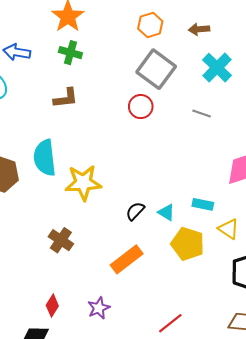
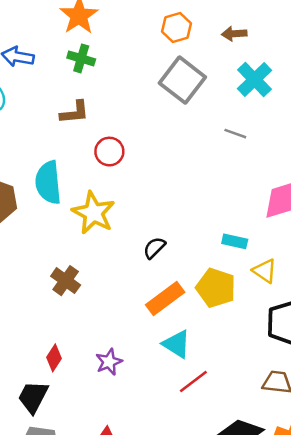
red circle: (141, 107) -> (109, 152), moved
yellow star: (83, 183) -> (93, 213), turned 30
cyan triangle: (166, 212) -> (177, 344), moved, size x1.4
orange rectangle: (127, 259) -> (165, 299), moved

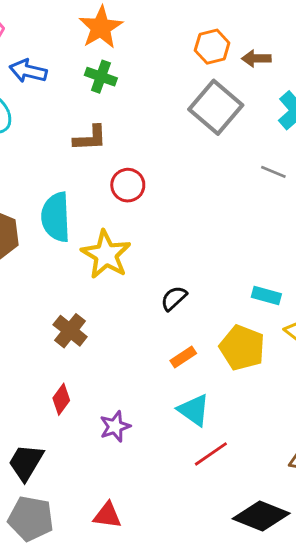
brown arrow: (234, 34) -> (256, 58), moved
orange rectangle: (165, 299) -> (183, 357), size x0.6
red diamond: (54, 358) -> (61, 399), moved

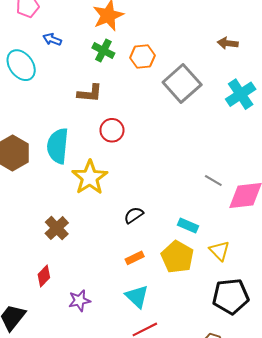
orange hexagon: (212, 47) -> (142, 57), moved
brown arrow: (256, 58) -> (228, 43), moved
blue arrow: (28, 71) -> (52, 39), size x0.7
gray line: (273, 172) -> (213, 181), moved
cyan rectangle: (266, 295) -> (188, 225), moved

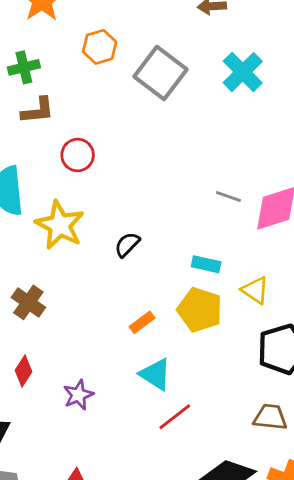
green cross: (103, 51) -> (24, 67), moved, turned -30
black semicircle: (134, 215) -> (127, 245), moved

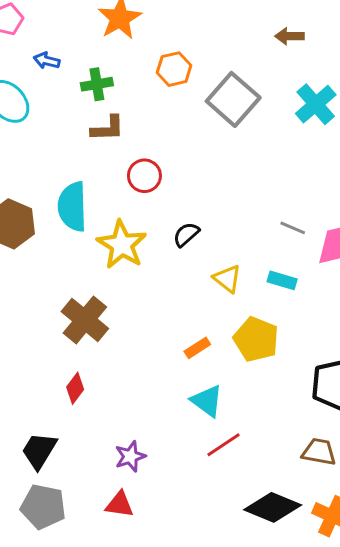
black semicircle: (127, 245) -> (186, 234), moved
cyan rectangle: (206, 264) -> (282, 280), moved
yellow triangle: (255, 290) -> (227, 279), moved
brown cross: (28, 302) -> (85, 320), size x1.4
purple star: (78, 395) -> (130, 456), moved

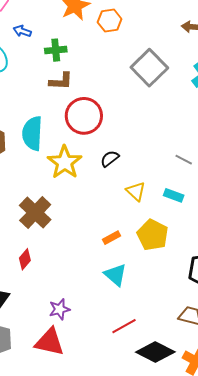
orange hexagon: (174, 69) -> (110, 21), moved
red circle: (144, 176) -> (84, 116), size x1.6
red line: (224, 445) -> (124, 326), moved
red triangle: (120, 504) -> (50, 342), size x1.5

